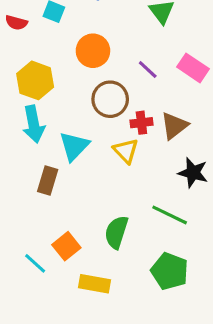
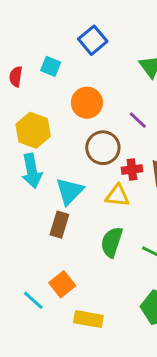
red semicircle: (16, 23) -> (16, 77), turned 84
yellow triangle: (126, 151) -> (117, 196), turned -40
brown rectangle: (48, 181) -> (59, 225), moved
green semicircle: (116, 232) -> (112, 242), moved

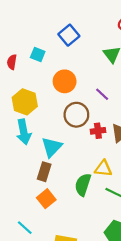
yellow triangle: (117, 196) -> (103, 169), moved
orange square: (62, 284) -> (46, 199), moved

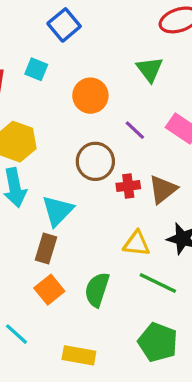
blue square: (69, 35) -> (64, 25), moved
orange circle: (65, 81) -> (90, 96), moved
green semicircle: (83, 185) -> (97, 290), moved

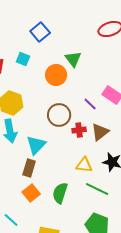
green triangle: (150, 69) -> (73, 59), moved
purple line: (135, 130) -> (90, 104), moved

